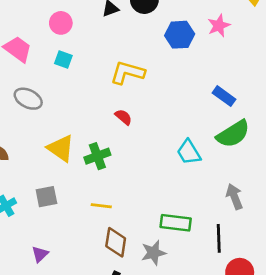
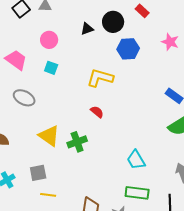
pink star: (219, 26) -> (170, 42), turned -30
blue hexagon: (180, 35) -> (128, 49), moved
cyan trapezoid: (189, 152) -> (136, 160), moved
yellow line: (101, 206) -> (48, 195), moved

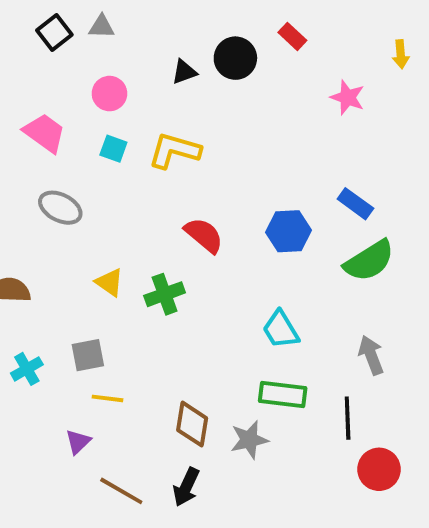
blue hexagon: (128, 49) -> (289, 231), moved
yellow L-shape: (100, 78) -> (174, 151), moved
red semicircle: (97, 112) -> (204, 235), size x1.5
yellow triangle: (49, 136) -> (109, 282), size x0.7

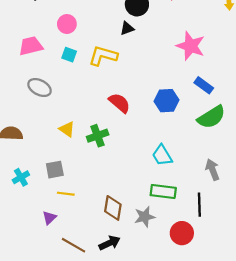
black triangle: (184, 72) -> (127, 28), moved
pink star: (348, 97) -> (191, 46), moved, size x1.5
pink trapezoid: (45, 133) -> (31, 46), turned -50
red circle: (379, 469) -> (182, 233), moved
black arrow: (186, 487) -> (110, 243), turned -140

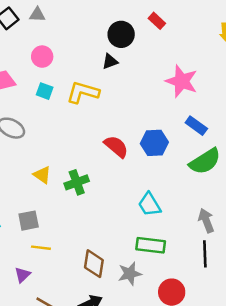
red semicircle: (119, 103) -> (116, 147), moved
black line: (199, 205) -> (205, 254), moved

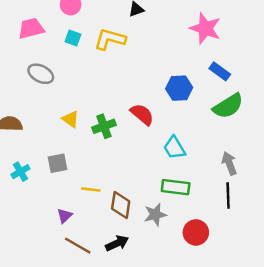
red semicircle: (116, 147) -> (142, 114), moved
yellow line: (41, 248) -> (91, 190), moved
purple triangle: (22, 275) -> (65, 216), moved

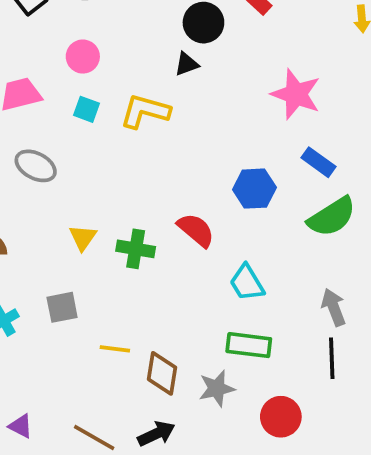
yellow triangle: (71, 119) -> (83, 238), turned 30
green cross: (104, 126) -> (136, 249), turned 30
purple triangle: (65, 216) -> (21, 426), moved, turned -49

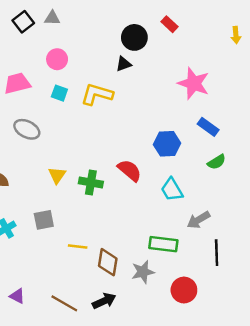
green semicircle: (332, 217) -> (217, 162), size x0.6
cyan trapezoid: (247, 283) -> (172, 190), moved
gray arrow: (334, 307) -> (198, 220), moved, turned -100

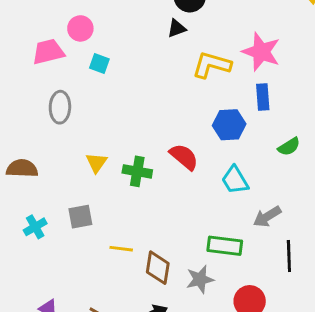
pink circle: (57, 59) -> (80, 28), moved
yellow L-shape: (97, 94) -> (212, 65), moved
blue rectangle: (208, 127) -> (263, 97), moved, turned 50
gray ellipse: (27, 129) -> (60, 107), turned 65

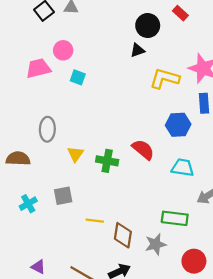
gray ellipse: (60, 107) -> (47, 129), moved
cyan trapezoid: (235, 180) -> (183, 168), turned 130

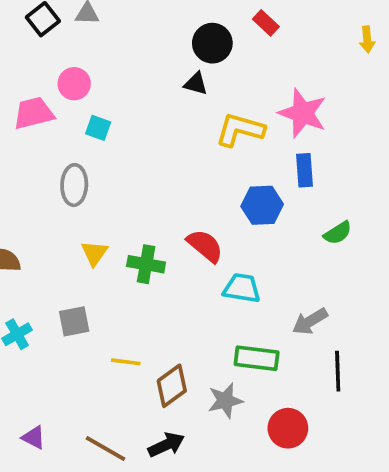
black triangle: (138, 50) -> (196, 84), turned 35
gray ellipse: (47, 129) -> (74, 185), moved
cyan trapezoid: (183, 168) -> (242, 288), moved
brown diamond: (123, 235) -> (172, 386), turned 45

